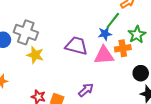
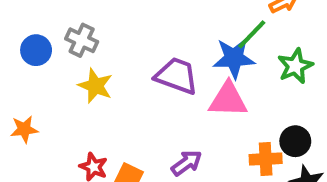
gray cross: (26, 32) -> (82, 40), size x0.7
blue star: (105, 34) -> (234, 58), size x1.5
orange cross: (123, 48) -> (266, 159), moved

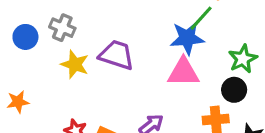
green star: (295, 66) -> (243, 59), moved
purple trapezoid: (177, 76) -> (117, 55), moved
black circle: (295, 141) -> (234, 90), moved

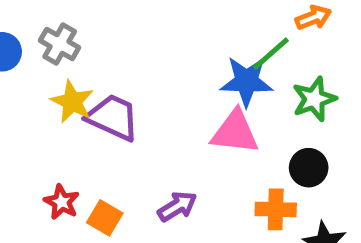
purple trapezoid: (117, 55) -> (113, 117), moved
green star: (243, 59) -> (314, 99), moved

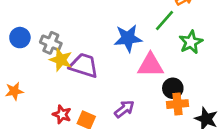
gray cross: (60, 44) -> (51, 43), moved
blue star: (246, 81) -> (128, 38), moved
black circle: (309, 168) -> (173, 88), moved

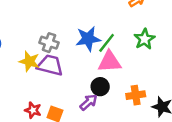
green line: (165, 21) -> (107, 43), moved
gray cross: (51, 43) -> (49, 43), moved
black circle: (173, 88) -> (100, 87), moved

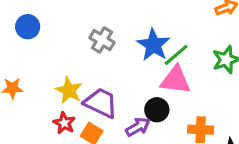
blue star: (88, 39) -> (153, 45), turned 30
yellow star: (29, 61) -> (69, 90), moved
purple trapezoid: (50, 65) -> (101, 103), moved

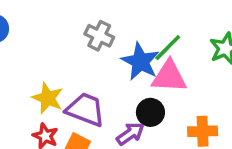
gray cross: (102, 40) -> (99, 36), moved
blue star: (153, 45) -> (140, 62), moved

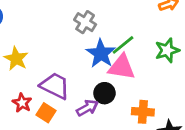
gray cross: (99, 36) -> (85, 22), moved
yellow star: (48, 98) -> (16, 59), moved

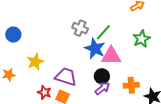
green line: (123, 45) -> (103, 32), moved
yellow star: (16, 59) -> (35, 62), turned 30
purple arrow: (87, 108) -> (102, 88), moved

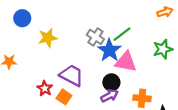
gray cross: (80, 28) -> (95, 37), moved
yellow star: (35, 62) -> (48, 38), moved

